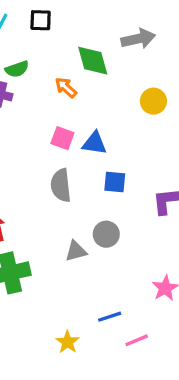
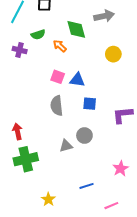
green semicircle: (17, 69) -> (38, 35), moved
pink line: (137, 340) -> (111, 206), moved
yellow star: (68, 342) -> (48, 199), moved

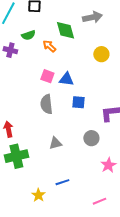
gray circle: (84, 136) -> (91, 138), moved
blue line: (87, 186) -> (62, 182), moved

